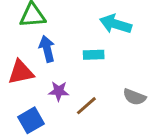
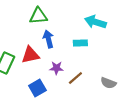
gray semicircle: (134, 97) -> (108, 83), moved

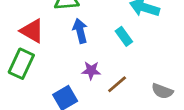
cyan rectangle: (80, 43) -> (124, 36), turned 56
red triangle: (30, 55) -> (32, 31), moved, turned 42

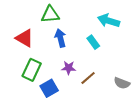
green rectangle: (21, 64) -> (32, 70), moved

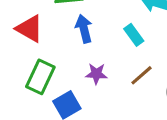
brown line: (88, 78) -> (142, 75), moved

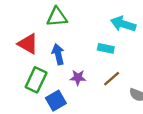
blue arrow: (84, 29) -> (58, 54), moved
cyan rectangle: (134, 35) -> (106, 48), turned -42

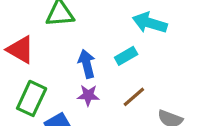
cyan rectangle: (106, 48) -> (126, 56), turned -42
blue arrow: (58, 54) -> (87, 64), moved

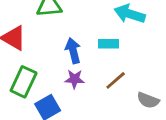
cyan rectangle: (126, 56) -> (108, 44), turned 30

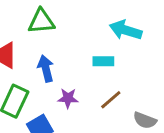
blue arrow: (73, 51) -> (46, 69), moved

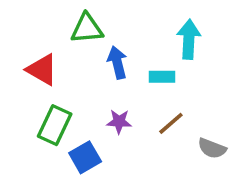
cyan arrow: (126, 30) -> (189, 39), turned 76
blue arrow: (46, 69) -> (117, 63), moved

